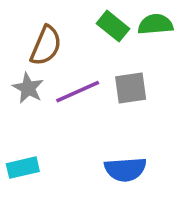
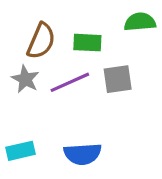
green rectangle: (113, 26) -> (87, 43), moved, turned -36
blue semicircle: (125, 169) -> (83, 154), moved

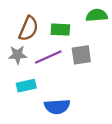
gray star: (25, 79) -> (18, 55), turned -30
cyan rectangle: (21, 151) -> (26, 86), moved

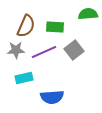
gray square: (81, 55) -> (74, 50), turned -30

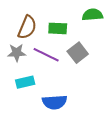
purple line: (44, 52) -> (46, 55), turned 50

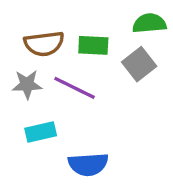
brown semicircle: (27, 27) -> (44, 44), turned 60
gray square: (78, 53) -> (139, 64), moved

